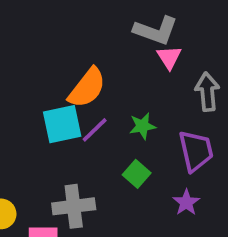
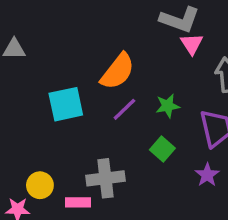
cyan square: (62, 124) -> (66, 104), moved

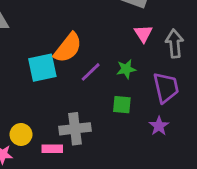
pink triangle: (192, 44) -> (143, 34), moved
orange semicircle: (118, 71) -> (68, 48), moved
green square: (162, 149) -> (122, 105), turned -36

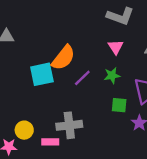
pink triangle: (143, 34) -> (116, 47), moved
green square: (122, 105) -> (119, 105), moved

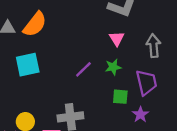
orange semicircle: (63, 58) -> (35, 24), moved
cyan square: (42, 74) -> (28, 65), moved

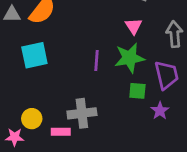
green star: (113, 67) -> (129, 58), size x1.6
purple line: (83, 69) -> (96, 60), turned -42

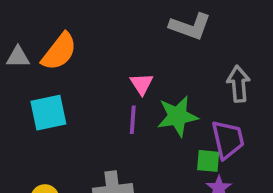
pink triangle: (133, 26) -> (142, 84), moved
green square: (137, 91) -> (208, 161), moved

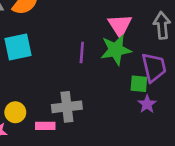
pink triangle: (142, 84) -> (120, 25), moved, size x1.4

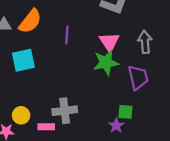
purple line: (82, 53) -> (67, 35), moved
green square: (139, 84) -> (125, 112), moved
purple star: (147, 104) -> (116, 126), moved

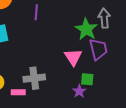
pink triangle: (109, 42) -> (73, 57), moved
green star: (106, 63) -> (86, 29), moved, turned -30

